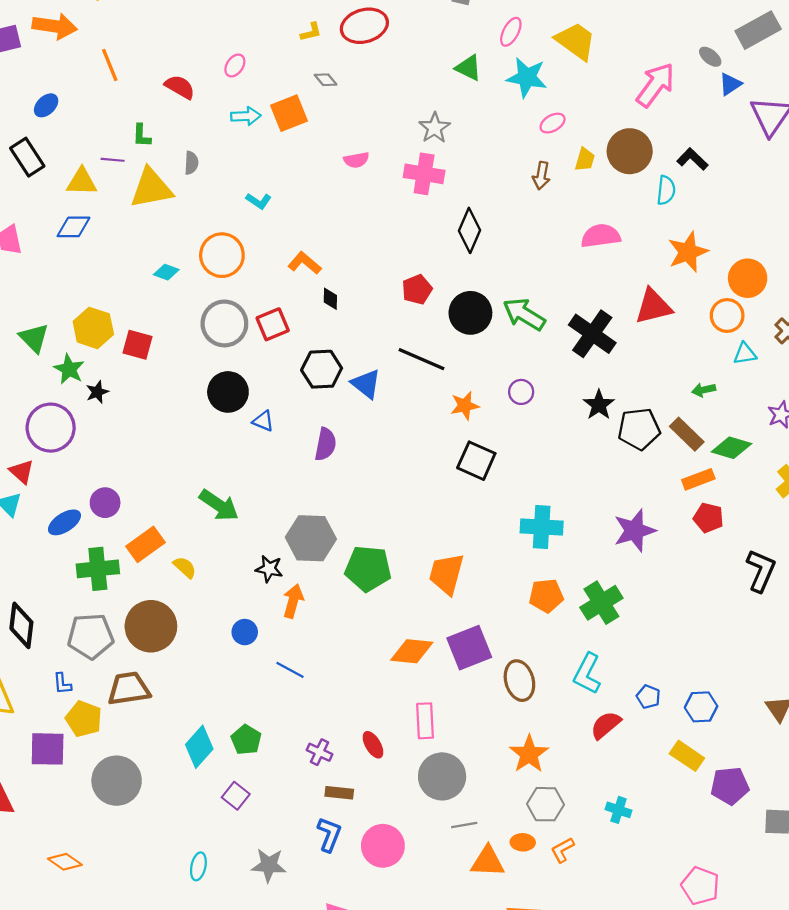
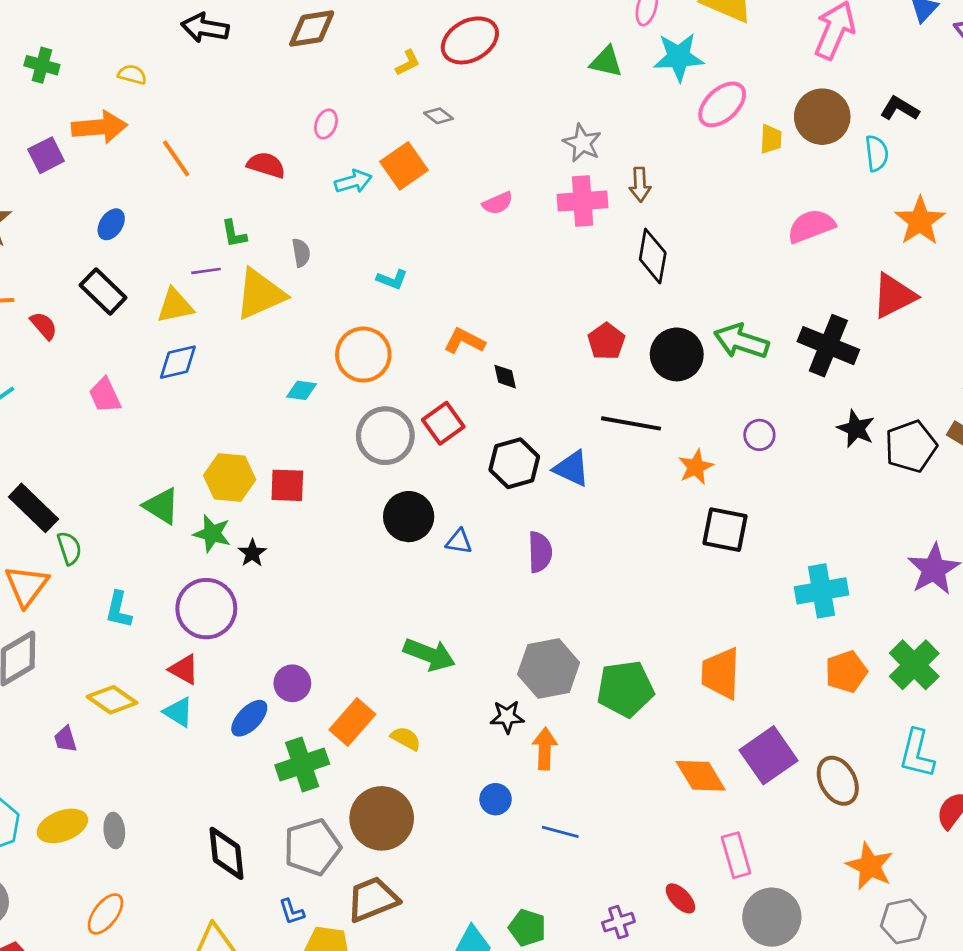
pink ellipse: (553, 123) -> (722, 104), size x1.6
brown arrow: (541, 176) -> (640, 185), moved
orange diamond: (412, 651) -> (701, 776), turned 66
purple cross: (319, 752) -> (618, 922), turned -30

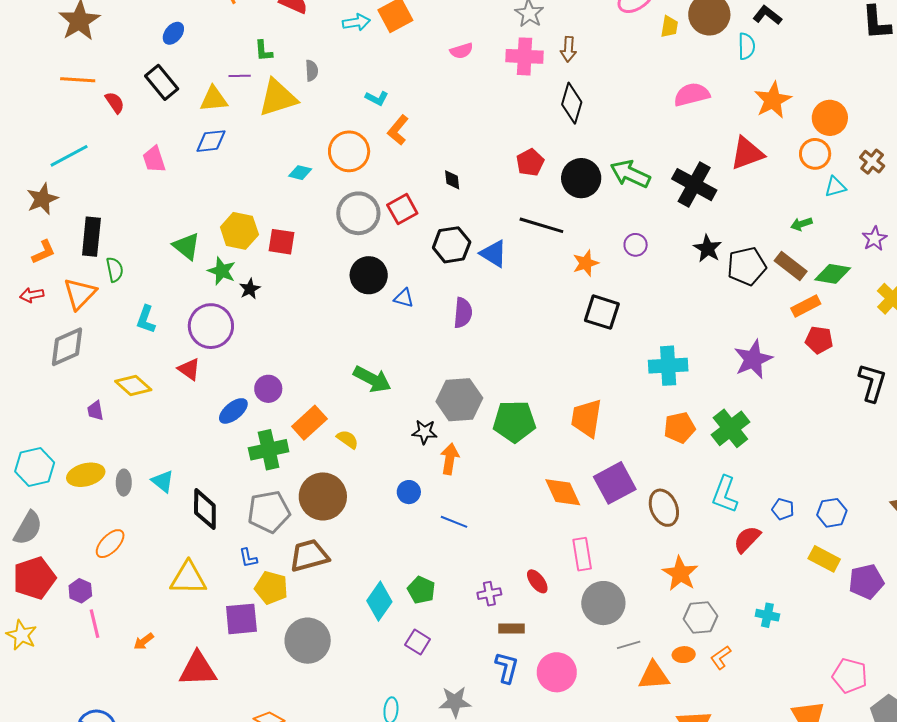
orange L-shape: (464, 341) -> (398, 130), moved, turned -84
black rectangle: (33, 508) -> (91, 237), turned 45
cyan triangle: (178, 712) -> (163, 481), moved

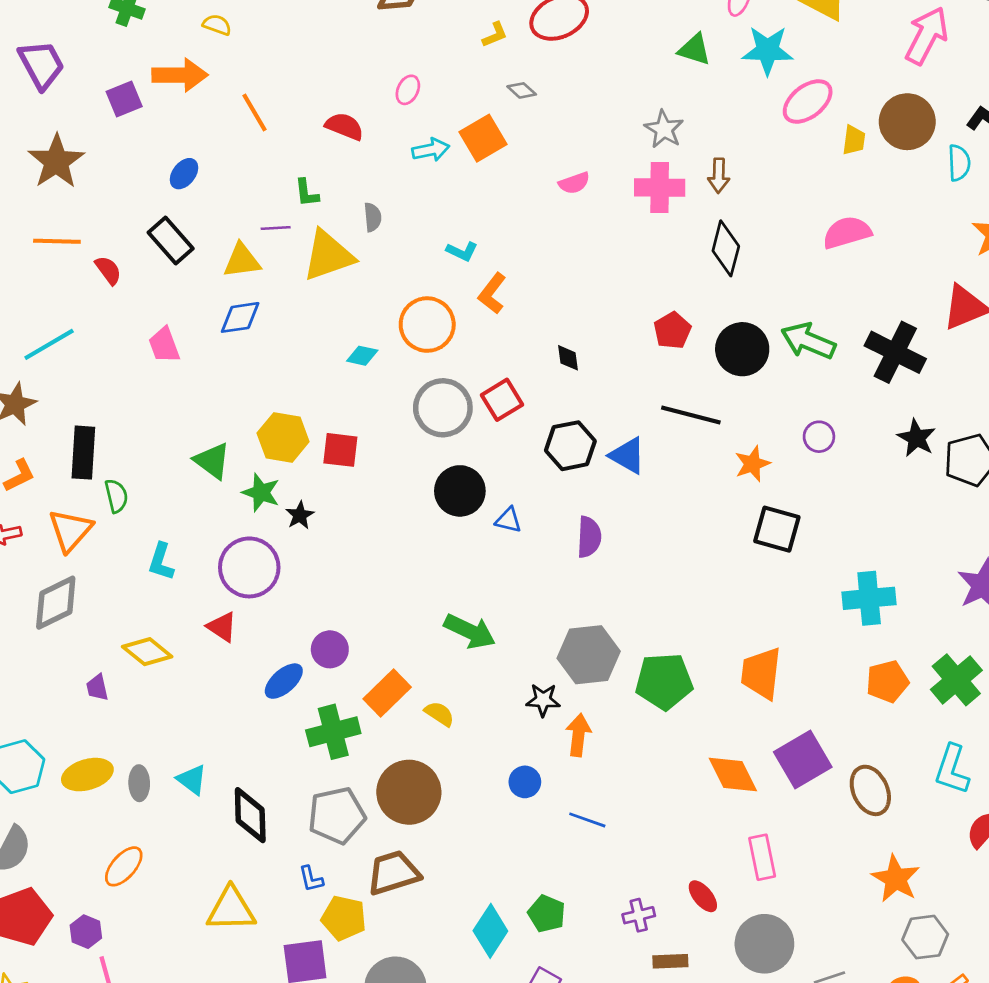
pink semicircle: (692, 95) -> (847, 232), moved
gray circle: (603, 603) -> (764, 944), moved

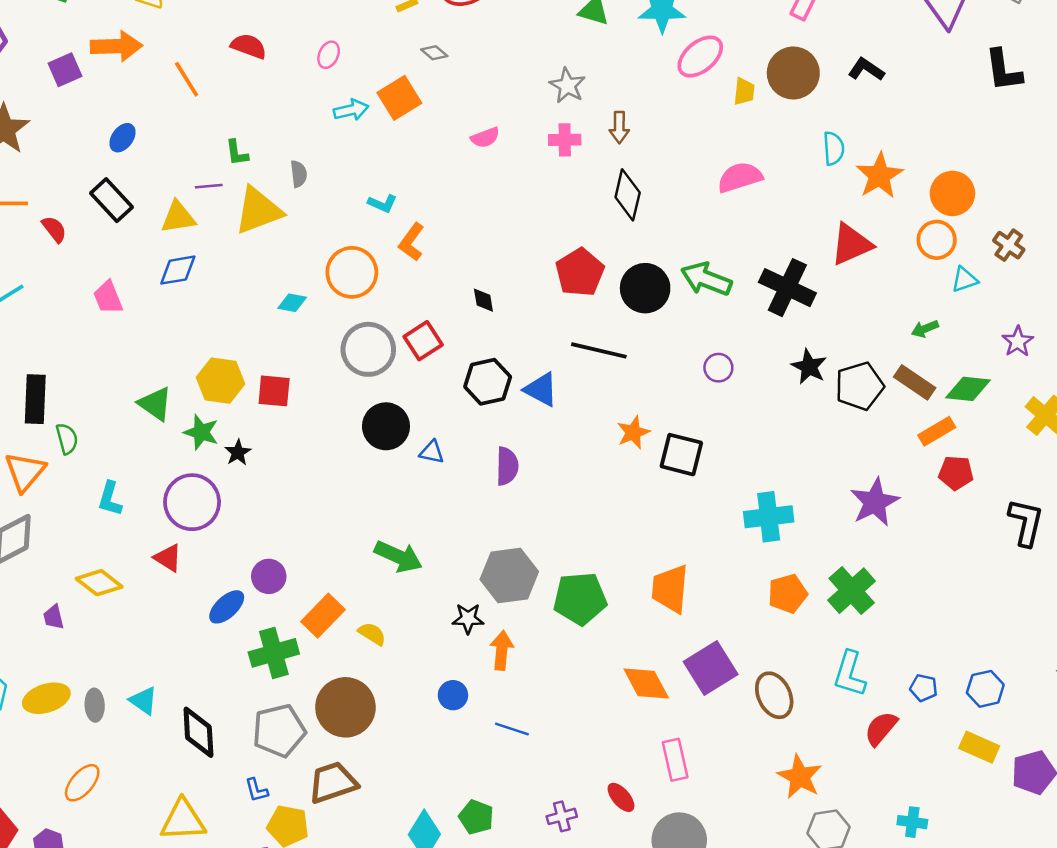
red semicircle: (344, 126) -> (249, 46), moved
cyan semicircle: (959, 163) -> (834, 148), moved
pink cross: (660, 188) -> (565, 140), size x0.7
red pentagon: (672, 330) -> (580, 272), size x1.4
orange star: (752, 464) -> (633, 433), moved

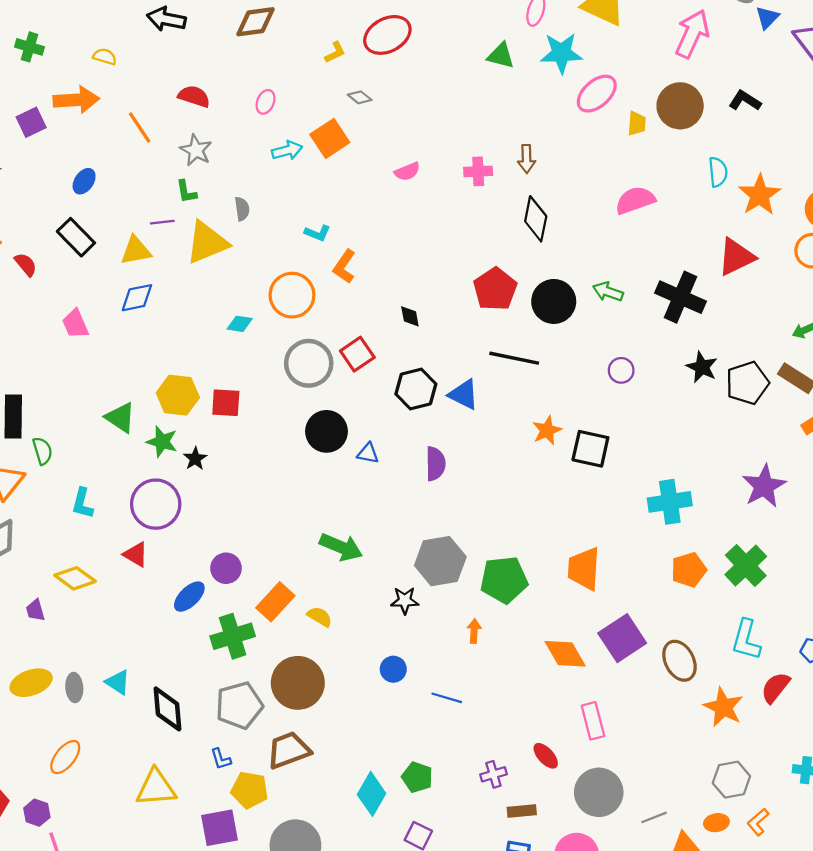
gray star: (567, 85) -> (196, 150), moved
green arrow: (706, 279) -> (608, 292), size x0.7
orange arrow: (502, 650) -> (474, 631), moved, size x0.7
orange star: (800, 777) -> (723, 707), moved

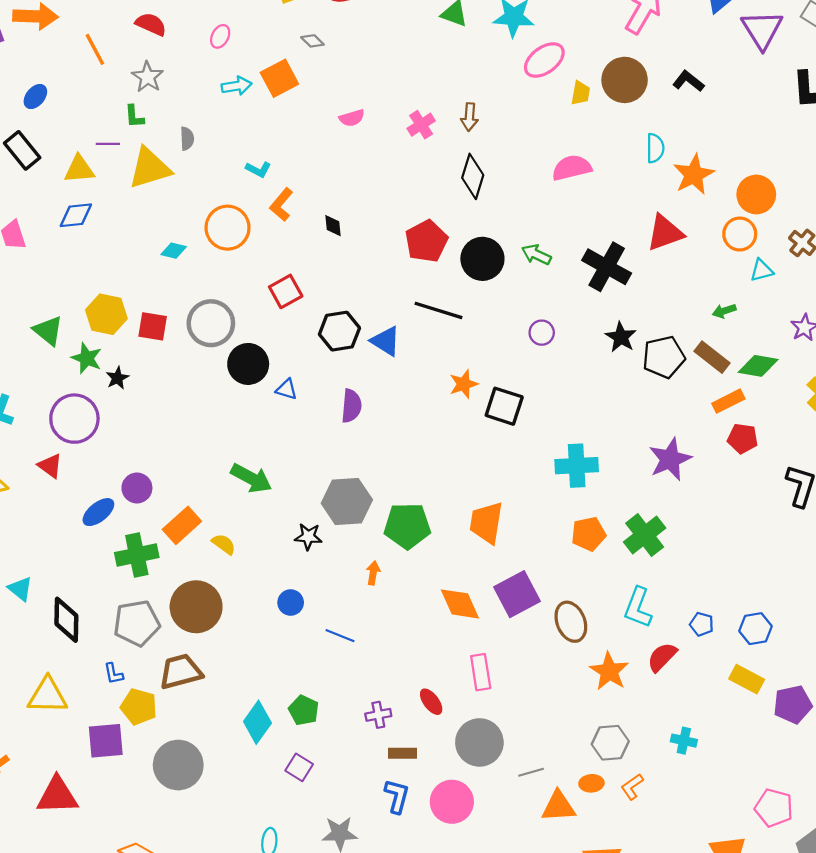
pink cross: (478, 171) -> (421, 125), turned -36
black diamond: (410, 316) -> (333, 226), moved
gray circle: (309, 363) -> (211, 323), moved

